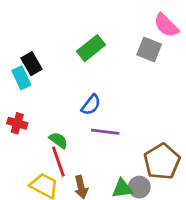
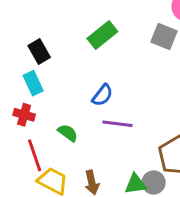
cyan rectangle: (21, 78) -> (33, 83), moved
red line: (58, 162) -> (35, 155), moved

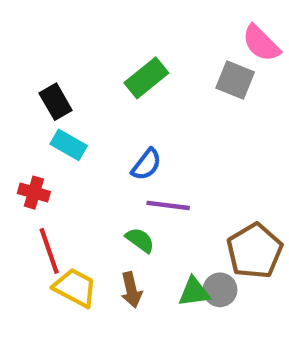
cyan rectangle: (33, 83) -> (69, 145), moved, turned -35
green semicircle: (68, 133) -> (140, 240), moved

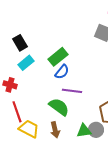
green rectangle: (146, 78) -> (58, 57), moved
cyan rectangle: (69, 145) -> (26, 63), turned -70
green semicircle: (140, 240) -> (59, 107), size x1.5

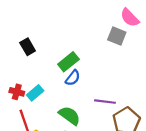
cyan rectangle: (26, 63) -> (35, 93), moved
purple line: (72, 91) -> (105, 102), moved

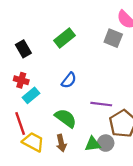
green rectangle: (68, 62) -> (65, 38), moved
red cross: (17, 92) -> (21, 80), moved

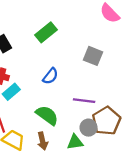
gray square: (113, 38) -> (93, 56), moved
gray circle: (106, 143) -> (88, 128), moved

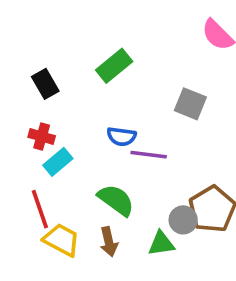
blue semicircle: (50, 76) -> (121, 136), turned 60
purple line: (84, 101) -> (149, 155), moved

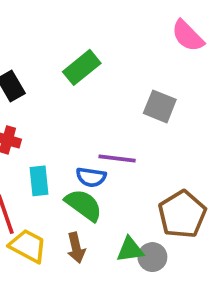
blue semicircle: (121, 136) -> (91, 177), moved
cyan rectangle: (58, 162) -> (39, 181), moved, turned -56
gray circle: (183, 220) -> (152, 257), moved

